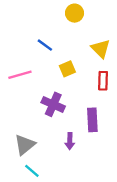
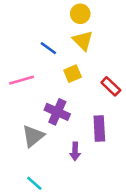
yellow triangle: (101, 49) -> (83, 41), moved
red rectangle: (103, 81) -> (111, 86), turned -48
gray triangle: (25, 145) -> (33, 136), moved

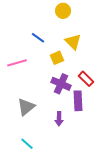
yellow triangle: (83, 41) -> (73, 42), moved
red rectangle: (111, 86) -> (86, 79), moved
purple cross: (57, 112) -> (61, 84), moved

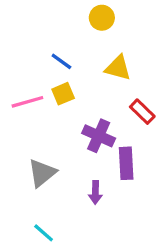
yellow triangle: (73, 42) -> (118, 68), turned -30
yellow square: (57, 58) -> (63, 94), moved
red rectangle: (86, 79) -> (142, 112), moved

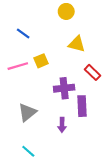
blue line: (61, 61) -> (23, 34), moved
purple cross: (99, 136) -> (64, 88), turned -30

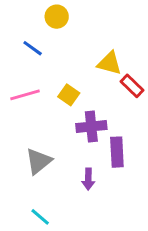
yellow circle: (66, 11) -> (57, 17), moved
yellow square: (41, 61) -> (69, 95), moved, turned -32
red rectangle: (92, 72) -> (132, 86), moved

